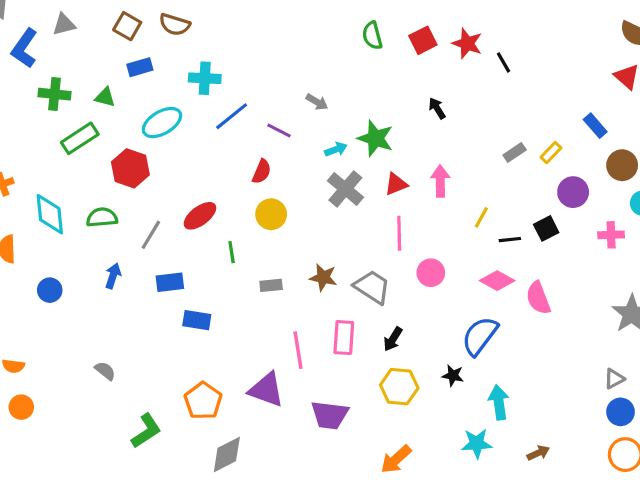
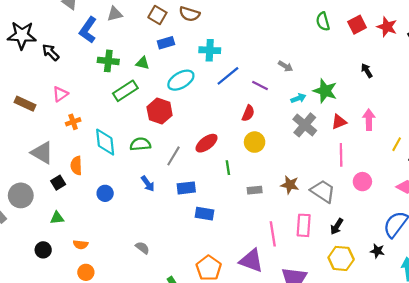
blue arrow: (113, 276) -> (148, 184), turned 126

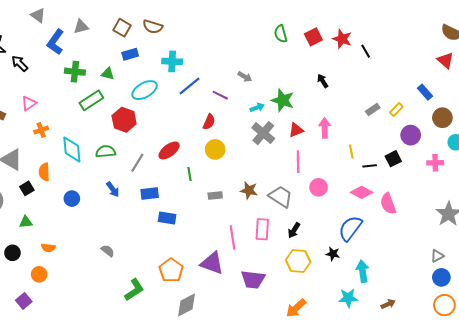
yellow line: (397, 144) -> (351, 151), turned -40
orange circle: (86, 272) -> (39, 274), moved

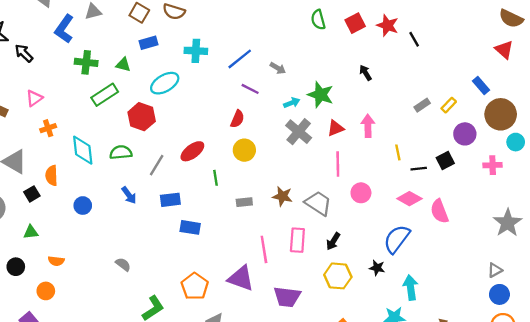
blue line: (190, 86) -> (240, 59), moved
brown circle: (442, 118) -> (501, 114), size x1.4

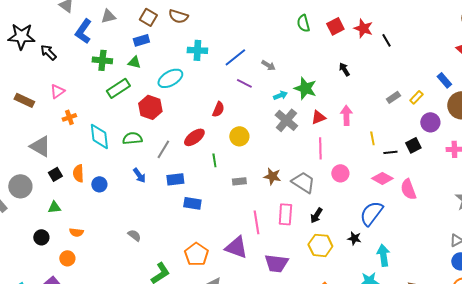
blue rectangle: (149, 43) -> (141, 40), moved
red semicircle: (237, 119) -> (218, 109), moved
orange semicircle: (52, 176) -> (78, 173), moved

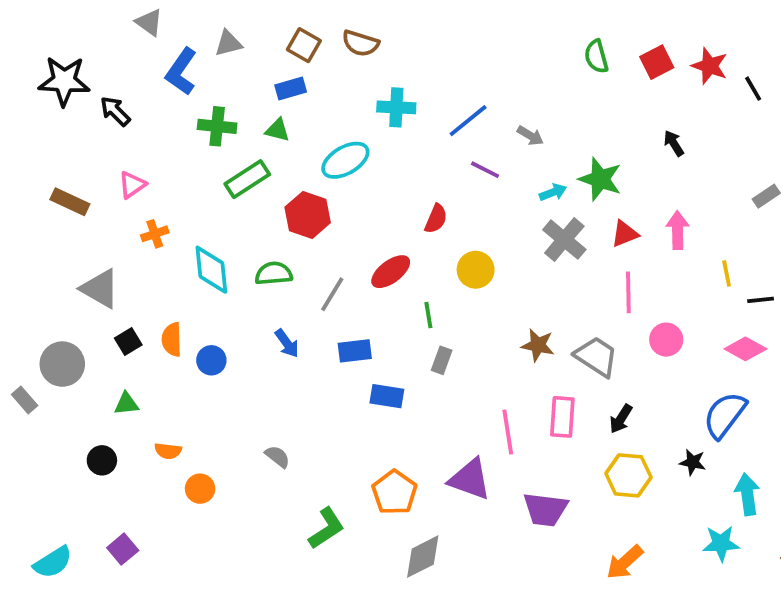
gray rectangle: (239, 181) -> (442, 360), moved, turned -64
orange circle: (67, 258) -> (200, 489), moved

